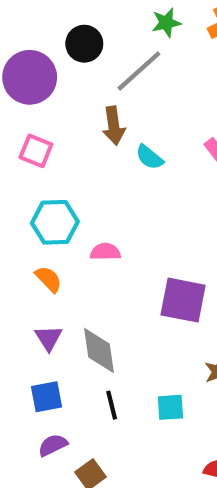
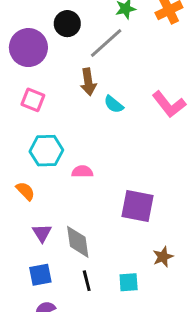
orange semicircle: (49, 279) -> (25, 191), moved

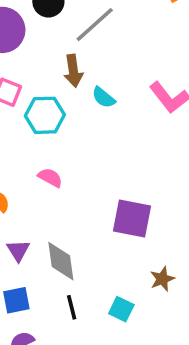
cyan hexagon: (46, 151) -> (45, 115), moved
pink semicircle: (82, 172) -> (50, 178), moved, turned 30
cyan square: (129, 282) -> (121, 309), turned 30

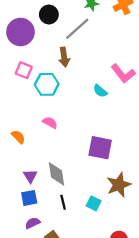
cyan semicircle: (104, 98) -> (100, 91), moved
purple triangle: (18, 250) -> (30, 176), moved
brown star: (162, 279) -> (119, 185), size x1.6

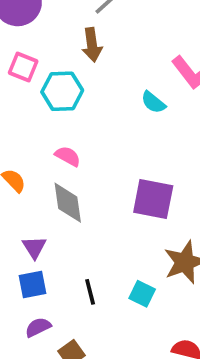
gray diamond: (56, 174) -> (68, 203), moved

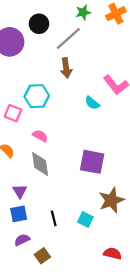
brown arrow: (92, 45) -> (66, 68), moved
pink square: (23, 67) -> (13, 113), moved

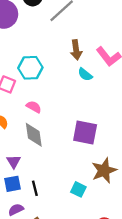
brown arrow: (66, 68) -> (76, 50), moved
black line: (54, 218) -> (35, 188), moved

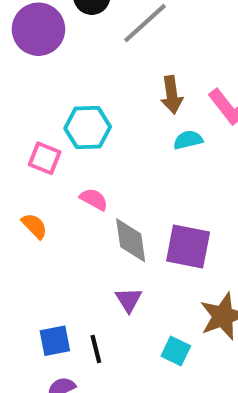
cyan semicircle: (85, 74) -> (188, 140), turned 128
gray diamond: (34, 135) -> (131, 240), moved
purple triangle: (14, 162) -> (129, 300), moved

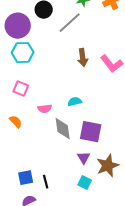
cyan hexagon: (88, 128) -> (23, 53), moved
cyan semicircle: (188, 140) -> (75, 102), moved
pink semicircle: (94, 199) -> (45, 109), turned 144
purple triangle: (129, 300) -> (84, 158), moved

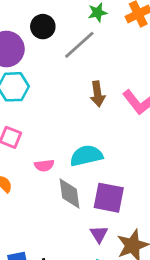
cyan semicircle: (75, 102) -> (86, 156), size x1.6

